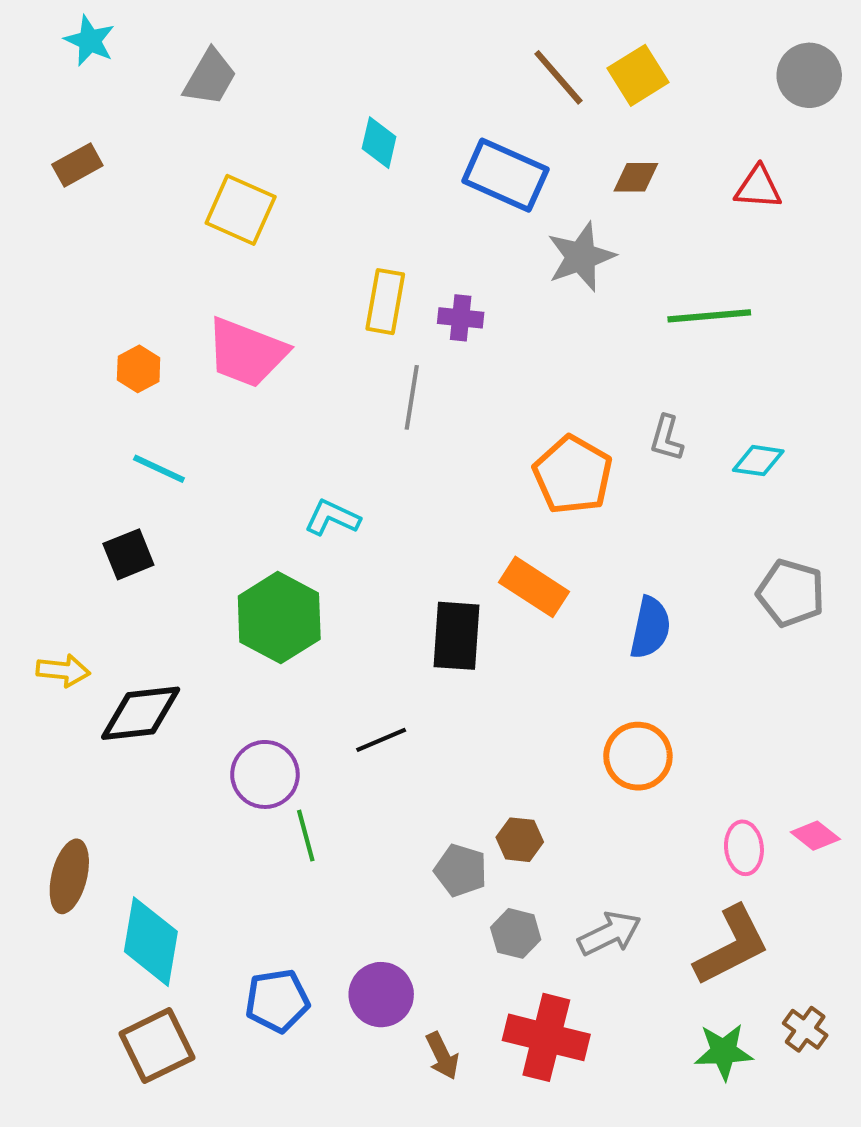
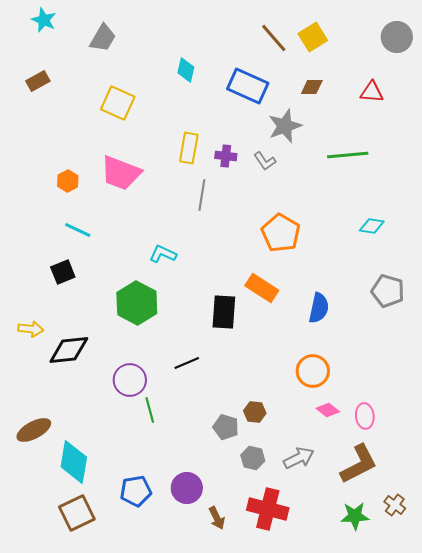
gray L-shape: (667, 438) -> (265, 161), moved, turned -50
pink diamond: (815, 836) -> (328, 410), moved
brown ellipse: (69, 876) -> (34, 430), turned 48

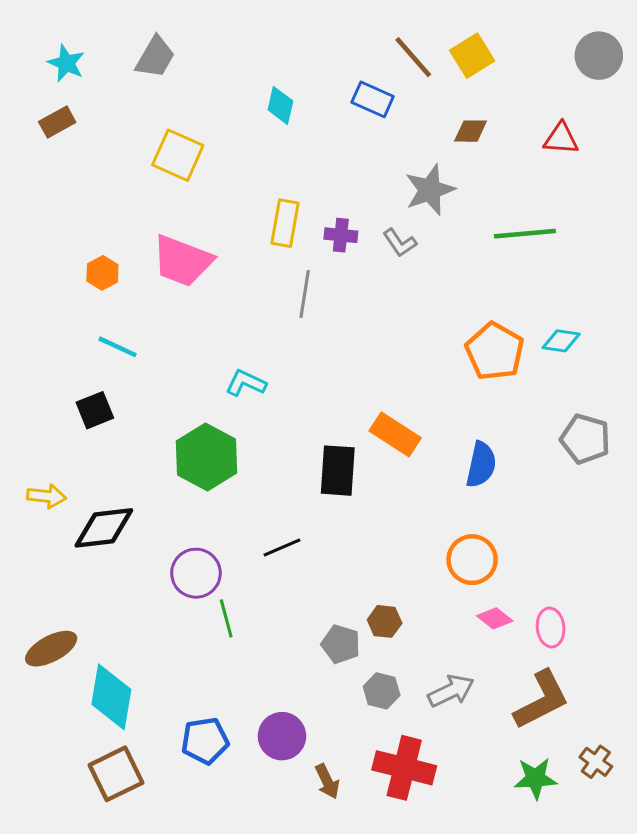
cyan star: (44, 20) -> (66, 63), moved
blue rectangle: (248, 86) -> (373, 99), moved, size x0.7
orange pentagon: (281, 233) -> (495, 351), moved

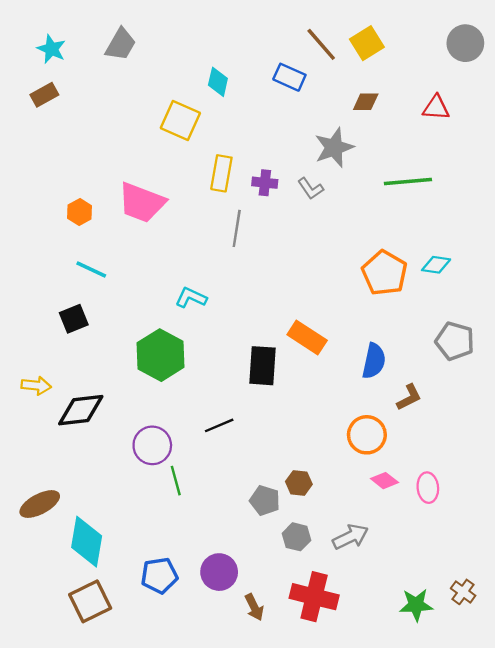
yellow square: (178, 155) -> (180, 121), moved
brown L-shape: (542, 700) -> (409, 397), moved, size x0.6

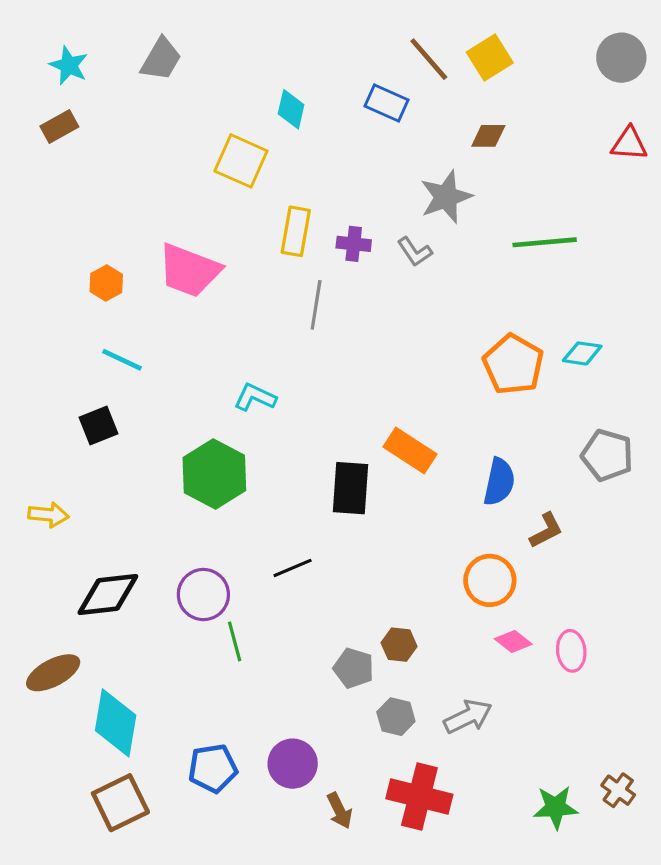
red triangle: (436, 108) -> (629, 144), moved
black diamond: (81, 410) -> (108, 595), moved

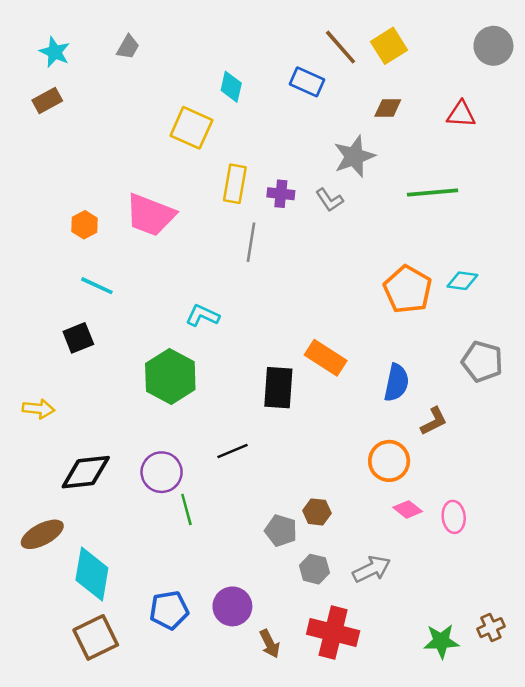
gray trapezoid: (161, 59) -> (128, 47), size x0.7
red triangle: (629, 144) -> (461, 114), moved
brown cross: (618, 790) -> (491, 628), turned 30

